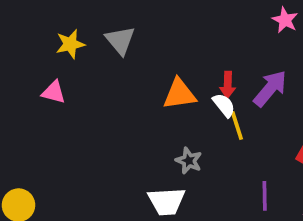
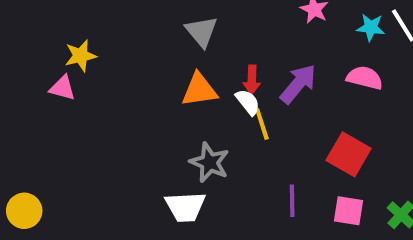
gray triangle: (120, 40) -> (201, 31), moved
yellow star: (70, 44) -> (81, 56), moved
gray star: (189, 161) -> (210, 162), size x1.4

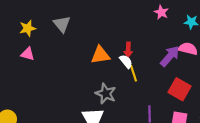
gray triangle: (201, 31) -> (62, 24), moved
yellow star: (81, 56) -> (28, 28), moved
purple arrow: (298, 84) -> (170, 56), moved

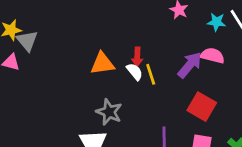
gray triangle: (62, 24) -> (27, 41), moved
yellow line: (133, 73) -> (151, 74), moved

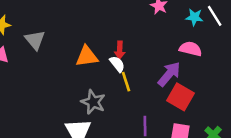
gray triangle: (27, 41) -> (35, 40), moved
purple arrow: (190, 65) -> (169, 74), moved
yellow line: (151, 74) -> (126, 82), moved

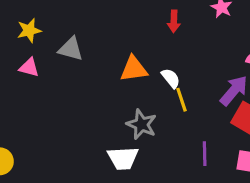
gray triangle: (35, 40) -> (71, 49), turned -35
red arrow: (120, 50) -> (174, 21), moved

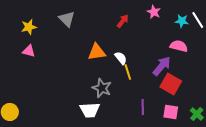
red arrow: (174, 21) -> (123, 21), turned -144
gray triangle: (71, 49) -> (67, 19), moved, turned 30

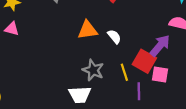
yellow line: (128, 72) -> (124, 72), moved
red square: (171, 84) -> (144, 61), moved
pink square: (171, 112) -> (160, 75), moved

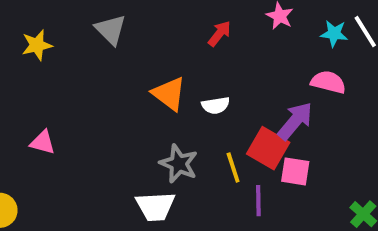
pink triangle: (12, 29) -> (43, 142), moved
orange triangle: (88, 30) -> (169, 94), turned 45
white semicircle: (114, 37) -> (216, 105), turned 120

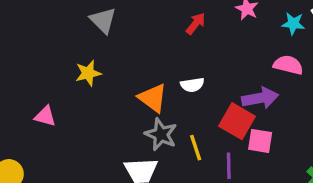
yellow star: (37, 45) -> (88, 73), moved
orange triangle: (169, 94) -> (153, 98), moved
purple arrow: (295, 121) -> (260, 98), turned 40
yellow line: (233, 168) -> (196, 148), moved

